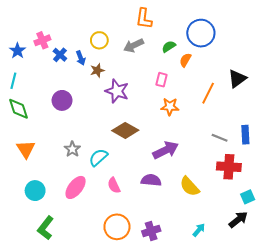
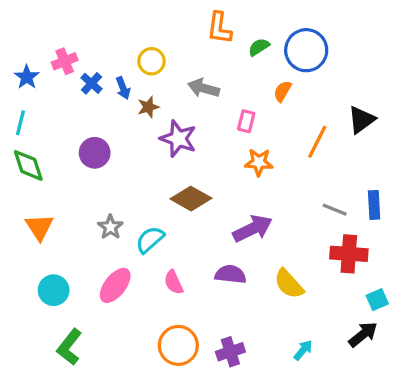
gray arrow: (134, 45) -> (204, 88), moved, turned 42
green semicircle: (169, 47) -> (259, 47), moved

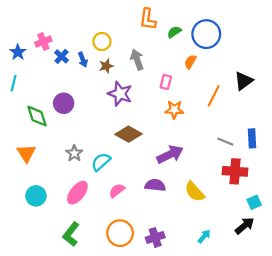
gray arrow: (204, 88) -> (137, 60), turned 54
brown star: (148, 107) -> (106, 66), moved
green diamond: (28, 165) -> (37, 116), moved
pink semicircle: (174, 282) -> (117, 191), turned 77
green L-shape: (69, 347) -> (71, 234), moved

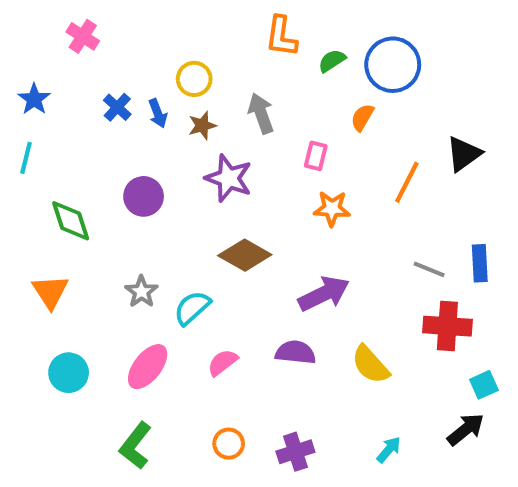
pink cross: (43, 42) -> (83, 36), moved, turned -35
purple circle: (64, 103) -> (144, 196), moved
orange circle: (120, 233) -> (229, 444), size x0.6

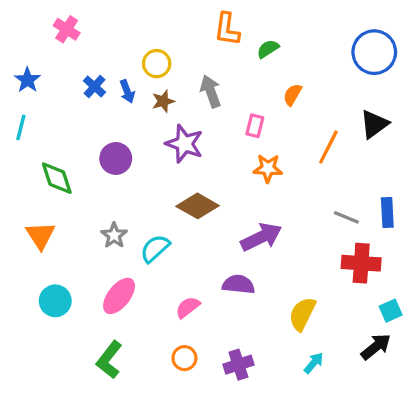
blue circle: (393, 65) -> (374, 52), moved
pink semicircle: (223, 363) -> (188, 307), moved
yellow semicircle: (370, 365) -> (302, 314), moved, turned 68

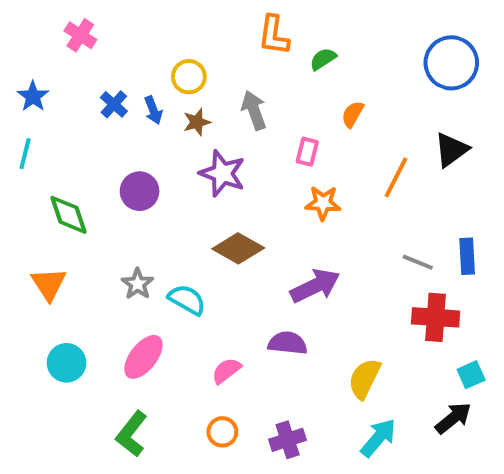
cyan semicircle: (155, 248) -> (187, 300), turned 72
cyan arrow: (314, 363) -> (378, 438), size x1.5

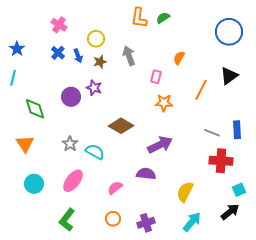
pink cross: (80, 35) -> (59, 25), moved
green semicircle: (323, 59) -> (163, 18), moved
purple star: (222, 173) -> (94, 88), moved, size x0.7

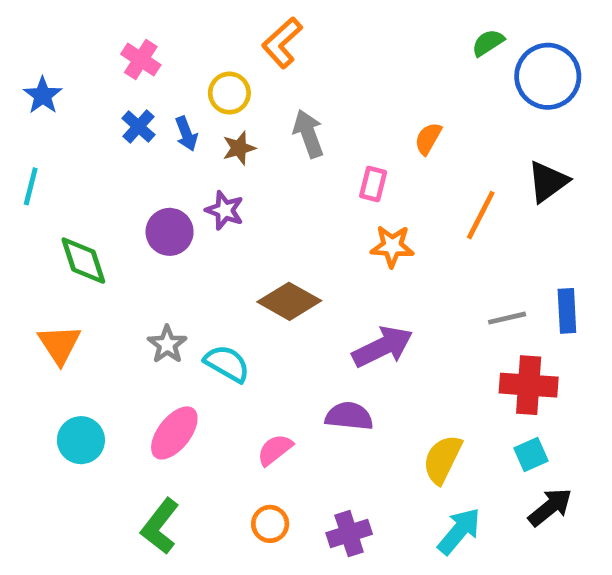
orange L-shape: (139, 18) -> (282, 43), moved, turned 40
green semicircle: (163, 18) -> (488, 43), moved
blue star: (17, 49) -> (43, 95), moved
gray line: (212, 133) -> (507, 318), turned -35
cyan square: (239, 190) -> (531, 455), moved

